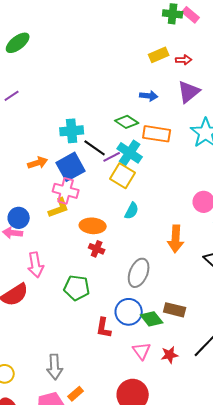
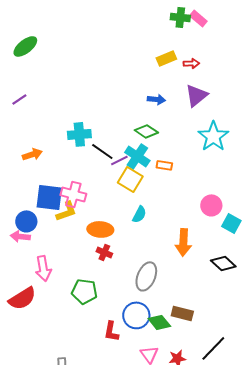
green diamond: (127, 122) -> (146, 131), moved
orange rectangle: (157, 134) -> (164, 165), moved, size x0.6
orange arrow: (38, 163) -> (32, 154), moved
blue square: (71, 167) -> (49, 197), moved, turned 36

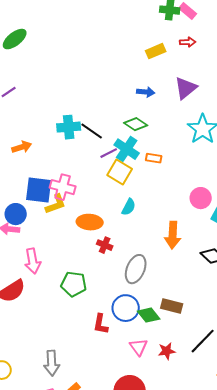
red arrow: (191, 63) -> (188, 42), moved
black line: (102, 151) -> (92, 131), moved
red cross: (104, 252) -> (105, 245), moved

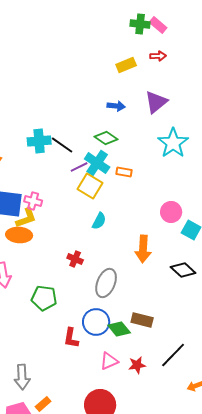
pink cross: (63, 187) -> (33, 201), size x0.7
orange ellipse: (90, 222) -> (19, 235), moved
pink triangle: (139, 347) -> (109, 361), turned 42

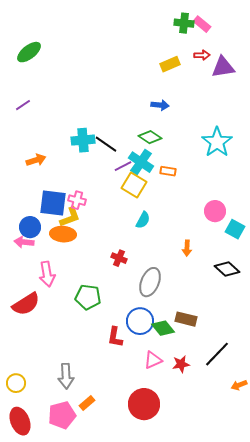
purple triangle: (156, 102) -> (223, 67), moved, turned 30
orange arrow: (143, 249) -> (187, 248), size x0.6

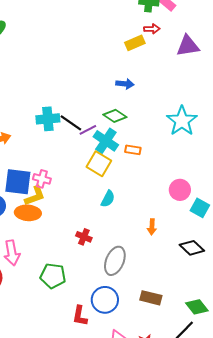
red arrow: (202, 55) -> (152, 29), moved
purple line: (123, 166) -> (88, 130), moved
green diamond: (163, 328) -> (197, 307), moved

